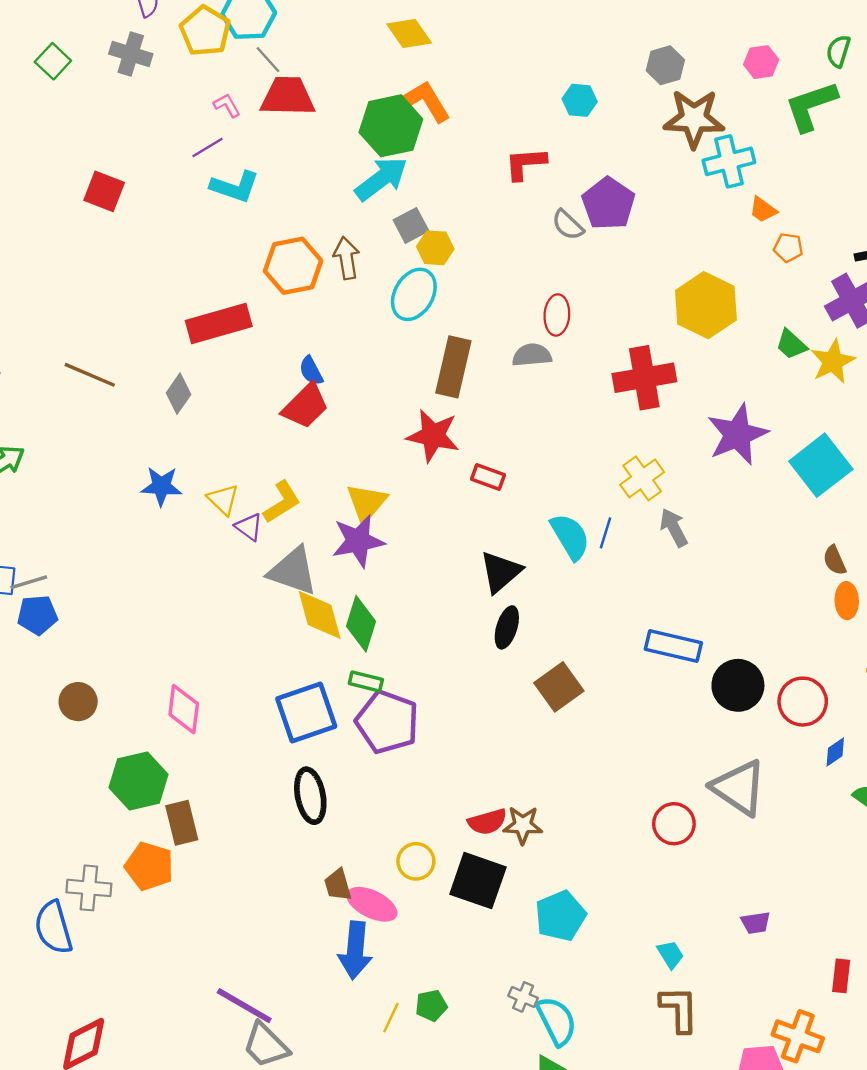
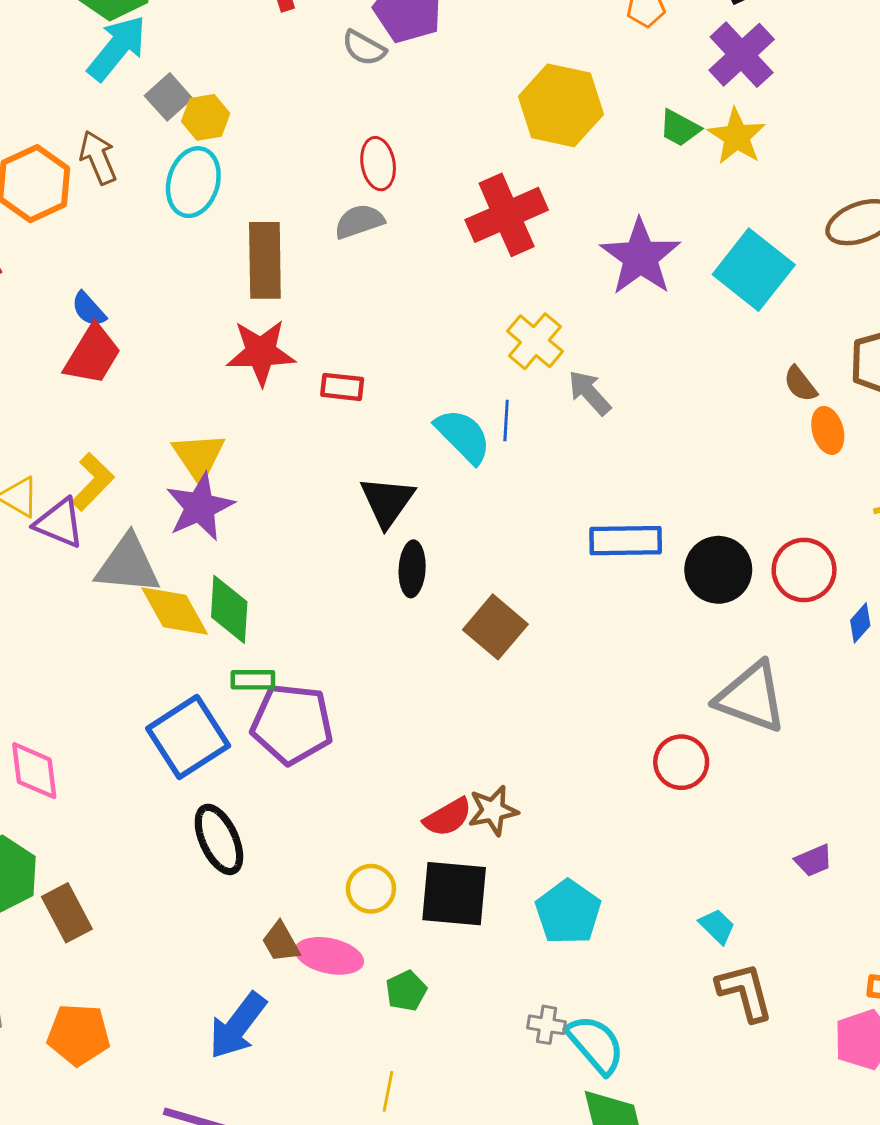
purple triangle: (249, 527) -> (59, 523), size x1.4
orange pentagon: (149, 866) -> (79, 1035), moved
blue arrow: (355, 950) -> (238, 1026), moved, turned 46
green pentagon: (431, 1005) -> (406, 991), moved

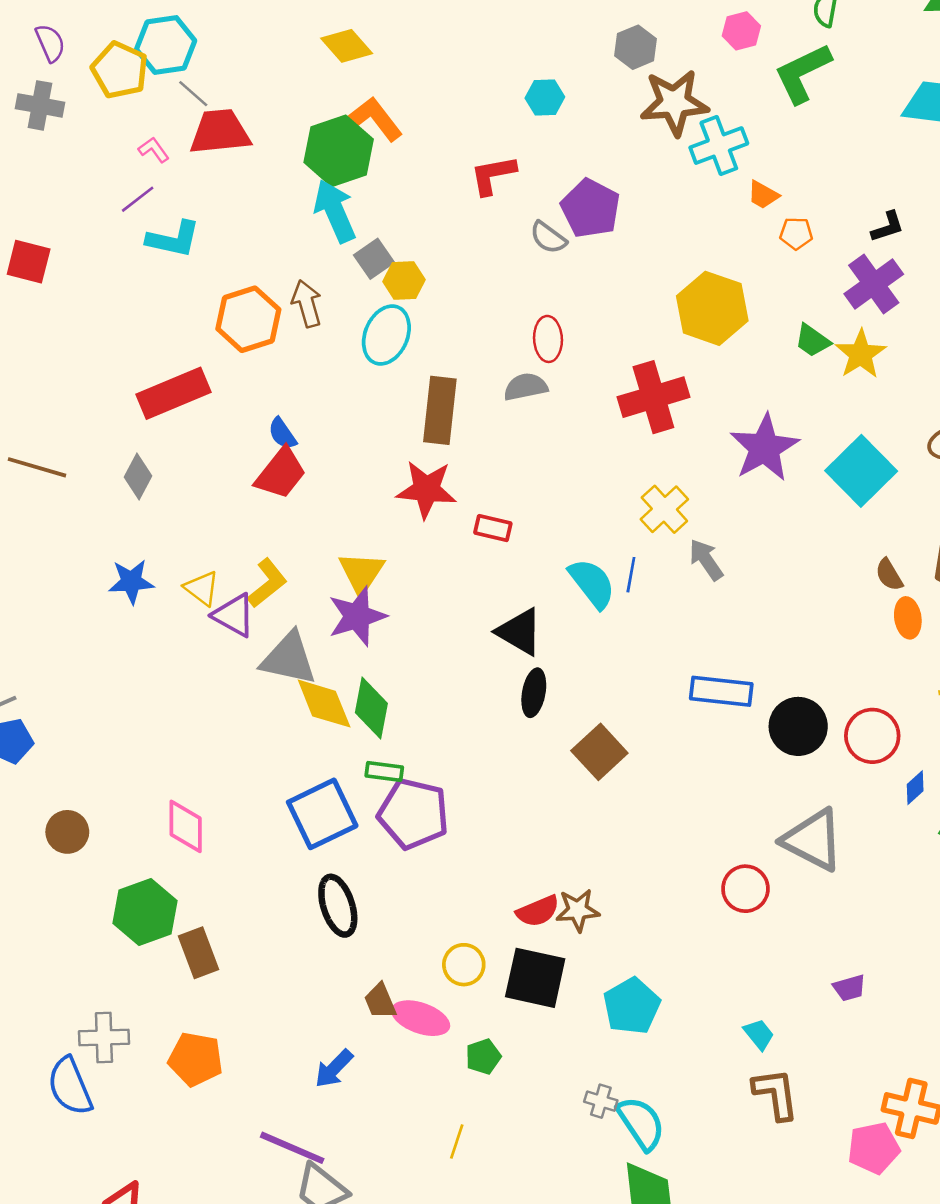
cyan arrow: (117, 48) -> (335, 211), turned -70
black triangle: (387, 501) -> (520, 632), turned -42
blue arrow: (238, 1026) -> (334, 1069), size x0.7

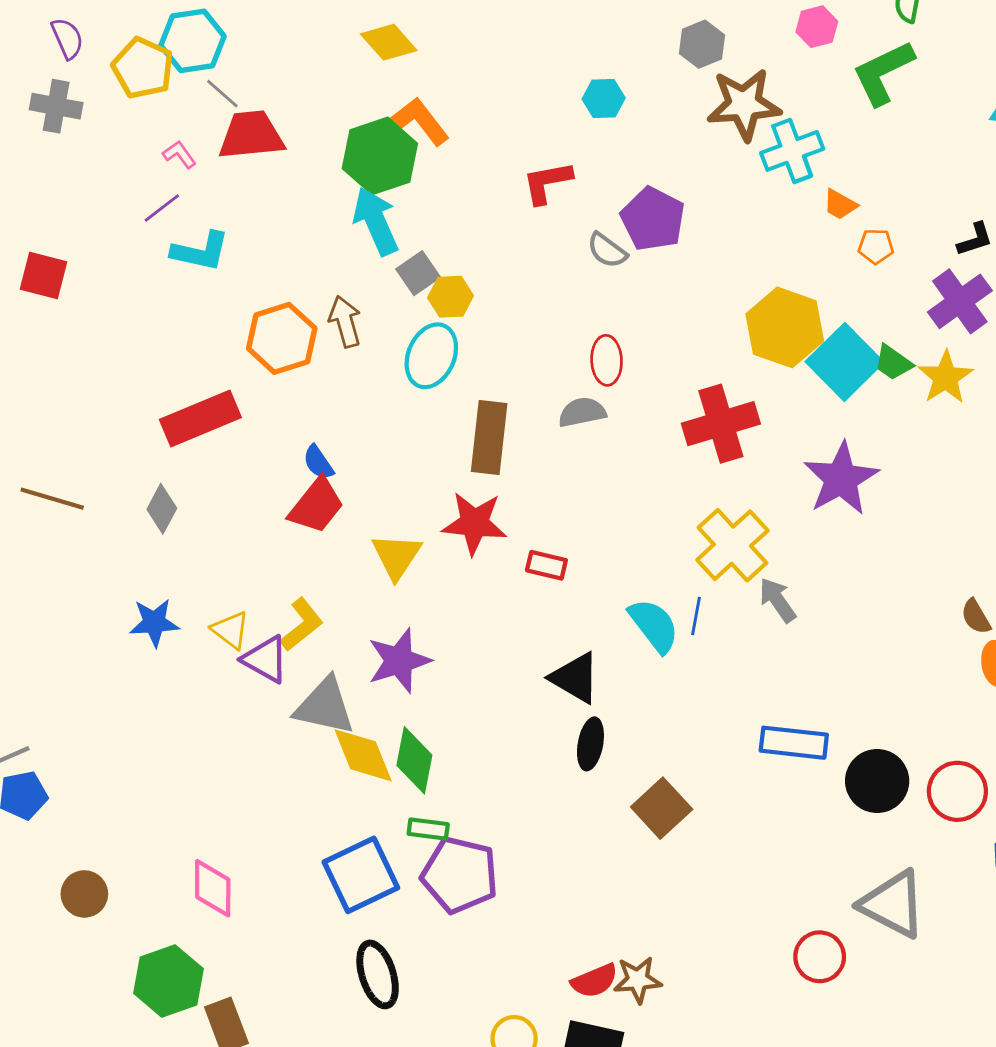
cyan square: (861, 471) -> (845, 362), moved
yellow cross: (664, 509) -> (732, 545), size x1.4
yellow triangle: (361, 573) -> (396, 556), moved

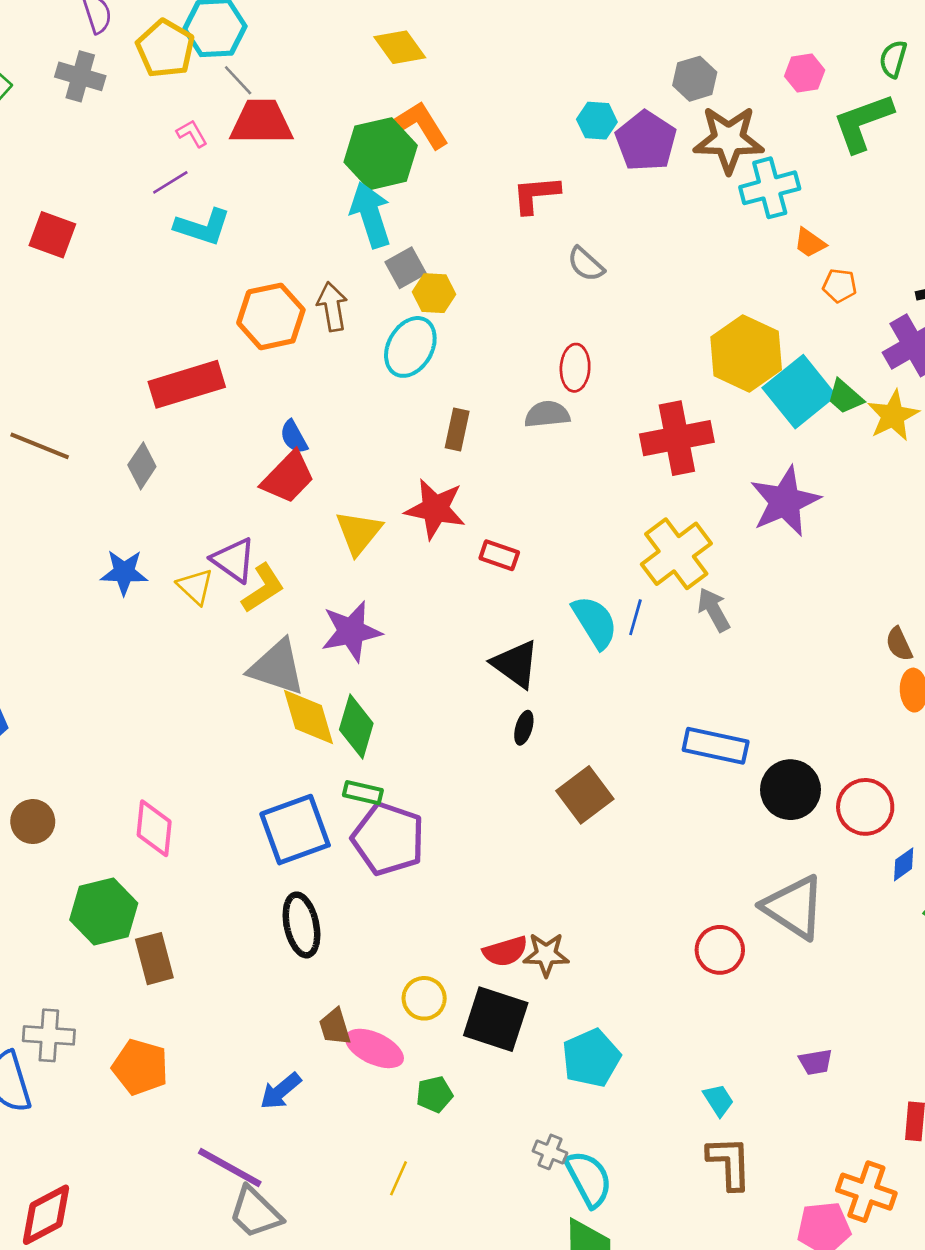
purple pentagon: (653, 219) -> (646, 141), moved
brown rectangle: (489, 438) -> (457, 429), size x0.6
purple triangle: (265, 659) -> (234, 560), moved
black ellipse: (590, 744) -> (524, 728), size x0.7

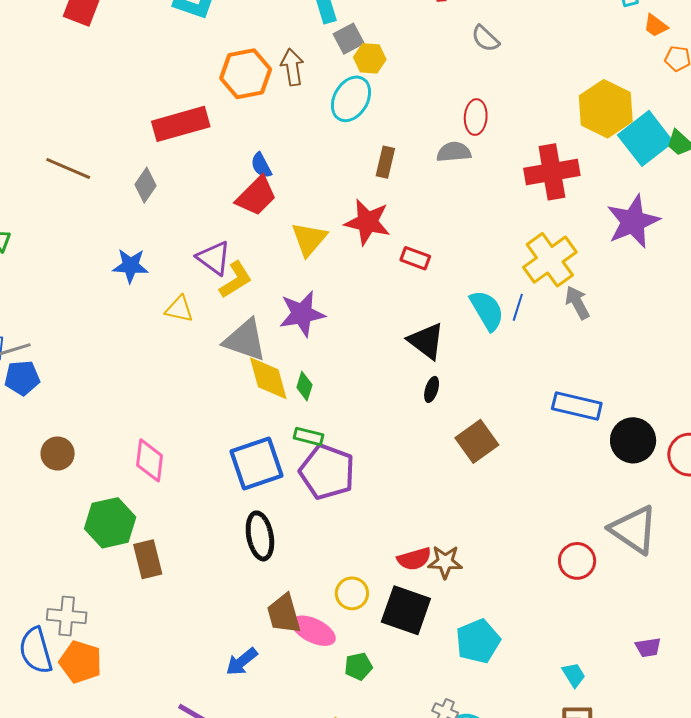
yellow triangle: (195, 586) -> (179, 309), moved, turned -32
green diamond: (356, 727) -> (304, 386), size x0.6
brown trapezoid: (335, 1027) -> (284, 614), size x1.4
orange pentagon: (140, 1067) -> (80, 662), moved

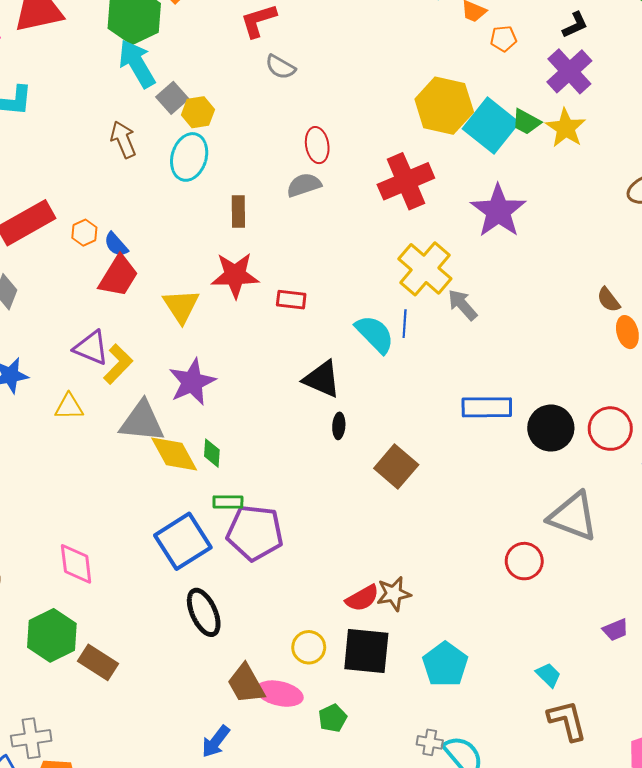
gray semicircle: (485, 39) -> (280, 67), moved
orange hexagon: (246, 74) -> (84, 233), moved, size x0.5
brown rectangle: (148, 559) -> (98, 662), turned -30

